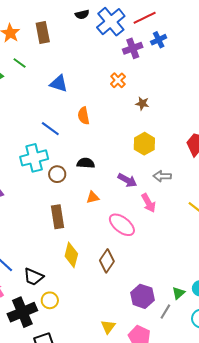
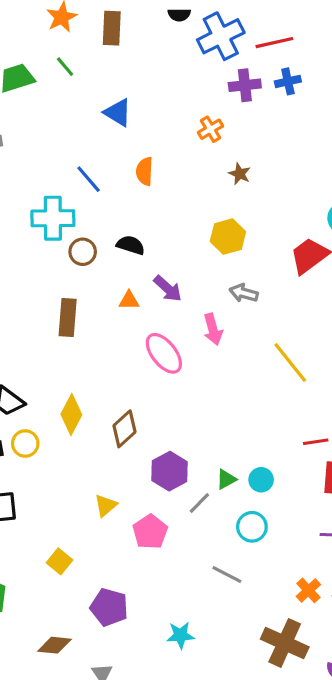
purple arrow: (127, 180) -> (168, 289), moved
yellow diamond: (71, 255) -> (71, 415), moved
brown diamond: (107, 261) -> (124, 429), moved

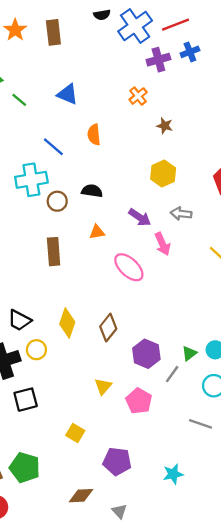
green line: (65, 67) -> (19, 100), moved
purple arrow: (168, 289) -> (140, 217), moved

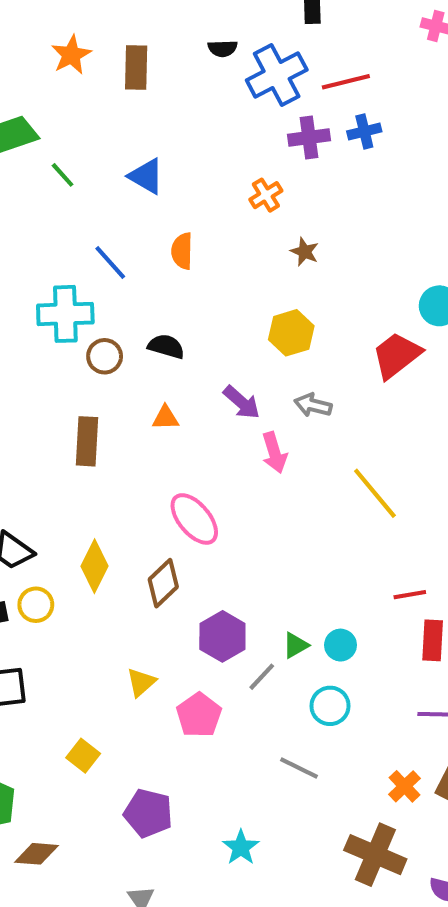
pink ellipse: (129, 267) -> (194, 519), moved
cyan star: (173, 474) -> (241, 847), turned -30
brown diamond: (81, 496) -> (36, 854), moved

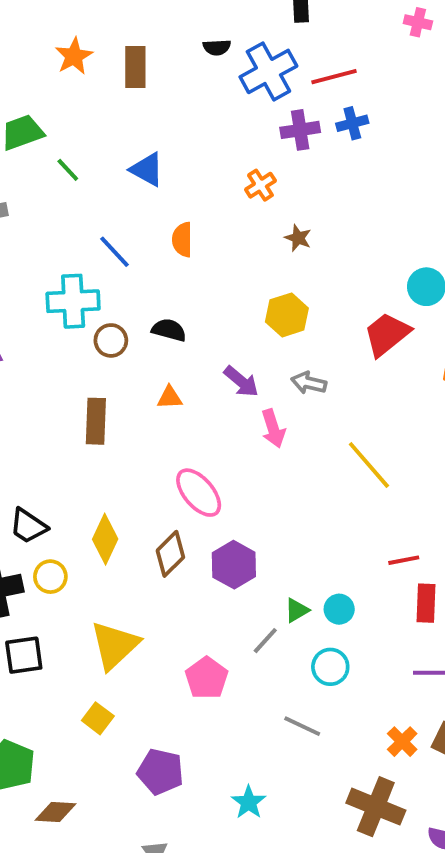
purple hexagon: (222, 636) -> (234, 565), moved
yellow triangle: (141, 682) -> (115, 645), moved, size x1.8

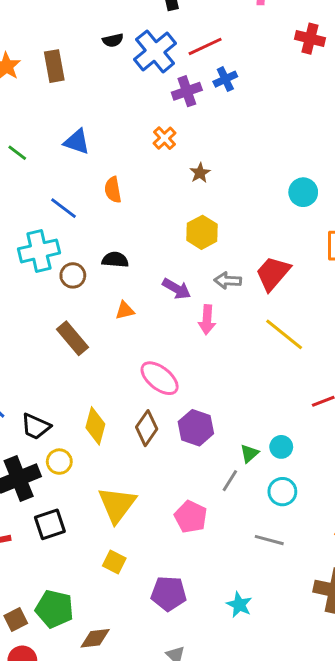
brown star: (298, 238) -> (200, 173), turned 30
red trapezoid: (387, 334) -> (273, 273), moved
brown rectangle: (96, 421) -> (72, 338), turned -32
pink arrow: (273, 428) -> (207, 320), turned 32

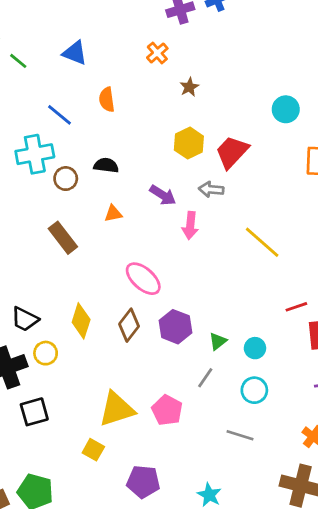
red trapezoid: (273, 273) -> (232, 152), moved
green triangle: (249, 454) -> (218, 341), moved
yellow triangle: (117, 505) -> (117, 409), moved, turned 33

